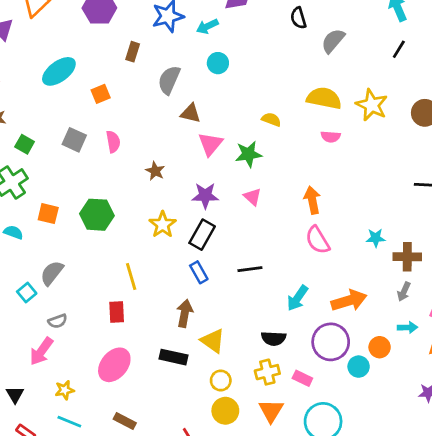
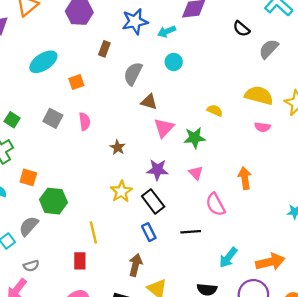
black semicircle: (298, 18) -> (241, 29), turned -36
green hexagon: (97, 215) -> (53, 201), moved
black rectangle: (202, 235) -> (153, 201), turned -70
pink semicircle: (318, 240) -> (215, 204), moved

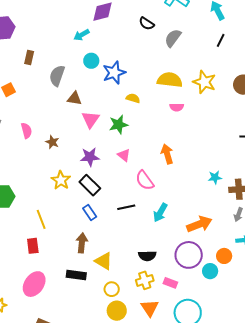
blue star: (135, 21) -> (114, 73), moved
pink semicircle: (85, 122) -> (26, 131), moved
cyan arrow: (228, 258) -> (160, 213), moved

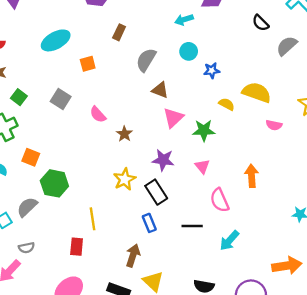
blue star: (114, 73) -> (212, 71), size x0.6
yellow semicircle: (170, 80) -> (257, 92), moved
pink semicircle: (26, 131) -> (98, 114), turned 140
orange arrow: (199, 224) -> (287, 266), moved

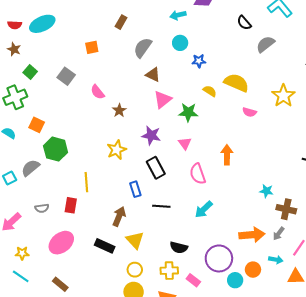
cyan ellipse: (56, 40) -> (42, 24), moved
black rectangle: (156, 192) -> (156, 168), moved
black line: (192, 226) -> (161, 206), moved
gray semicircle: (26, 248) -> (42, 208), moved

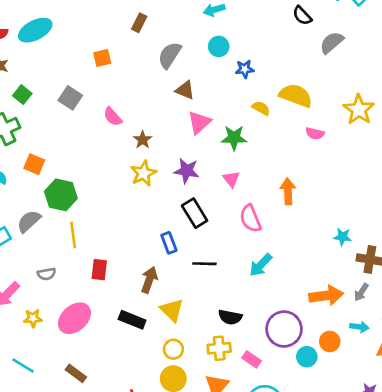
yellow star: (117, 150) -> (143, 173), moved
yellow line: (86, 182) -> (73, 235), moved
red rectangle: (71, 205) -> (99, 270), moved
yellow star: (22, 253) -> (33, 318), moved

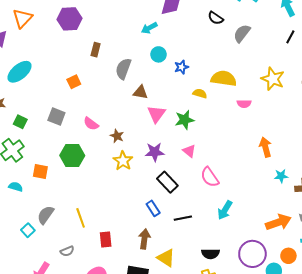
orange arrow: (288, 191) -> (265, 147), moved
green hexagon: (61, 195) -> (72, 155), moved

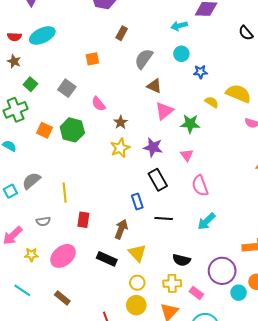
orange square: (40, 172) -> (45, 130), moved

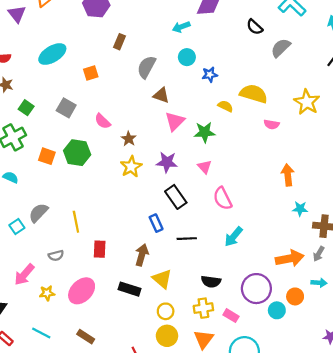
cyan ellipse: (42, 35) -> (52, 54), moved

